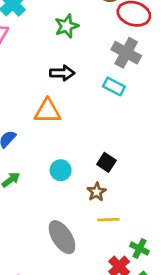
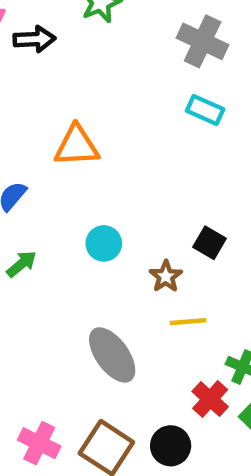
black arrow: (62, 73) -> (34, 39), moved
cyan rectangle: (114, 87) -> (205, 110), moved
black square: (106, 162) -> (209, 243), moved

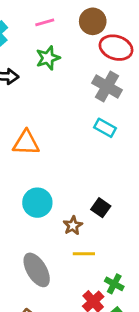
cyan circle: (104, 243) -> (37, 203), size x1.4

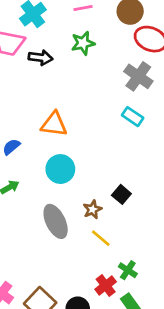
cyan circle: (37, 203) -> (60, 169), moved
yellow line: (84, 254) -> (101, 238), turned 35
gray ellipse: (37, 270) -> (56, 221), moved

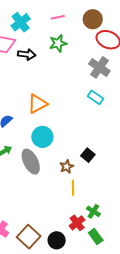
orange triangle: (54, 124) -> (37, 104), turned -35
gray ellipse: (56, 221) -> (31, 162), moved
yellow line: (101, 238) -> (73, 188), turned 49

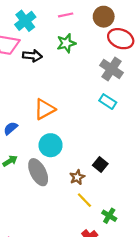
yellow line: (73, 188) -> (84, 200), turned -42
green cross: (93, 211) -> (109, 216), moved

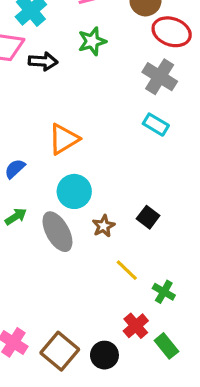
brown star: (77, 177) -> (104, 226), moved

